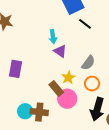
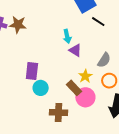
cyan circle: (25, 111) -> (41, 88), moved

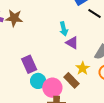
purple rectangle: (32, 71) -> (29, 64), turned -30
pink circle: (85, 97) -> (52, 88), moved

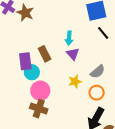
brown rectangle: (71, 80) -> (45, 54), moved
cyan circle: (38, 81) -> (32, 72), moved

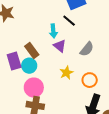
black line: (103, 33) -> (69, 21), moved
cyan circle: (32, 72) -> (29, 66), moved
gray semicircle: (98, 72) -> (87, 49), moved

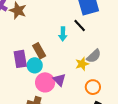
purple triangle: (60, 46) -> (59, 80), moved
yellow star: (66, 73) -> (82, 64), moved
pink circle: (34, 88) -> (45, 82), moved

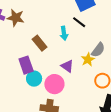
brown rectangle: (39, 51) -> (40, 43), moved
cyan circle: (35, 65) -> (34, 79), moved
purple triangle: (59, 80) -> (67, 66), moved

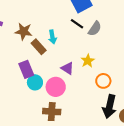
brown star: (16, 18) -> (24, 31), moved
cyan arrow: (64, 33) -> (52, 37), moved
gray semicircle: (98, 50) -> (95, 29), moved

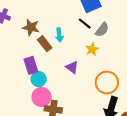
yellow star: (88, 61) -> (92, 49), moved
orange circle: (103, 81) -> (107, 83), size x1.5
pink circle: (56, 87) -> (42, 97), moved

